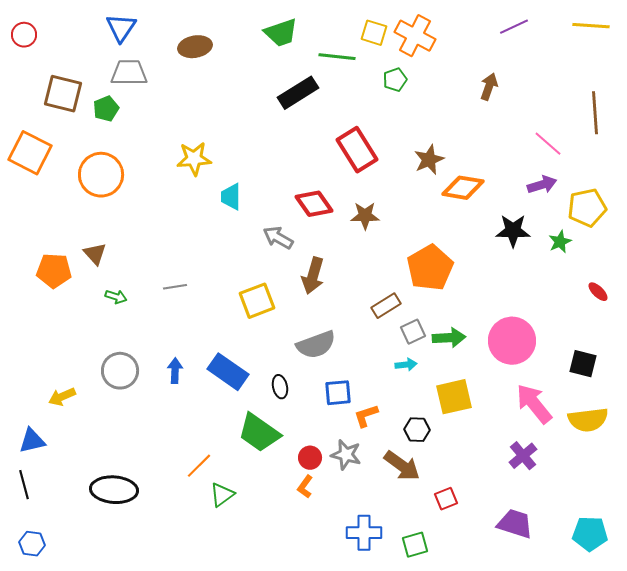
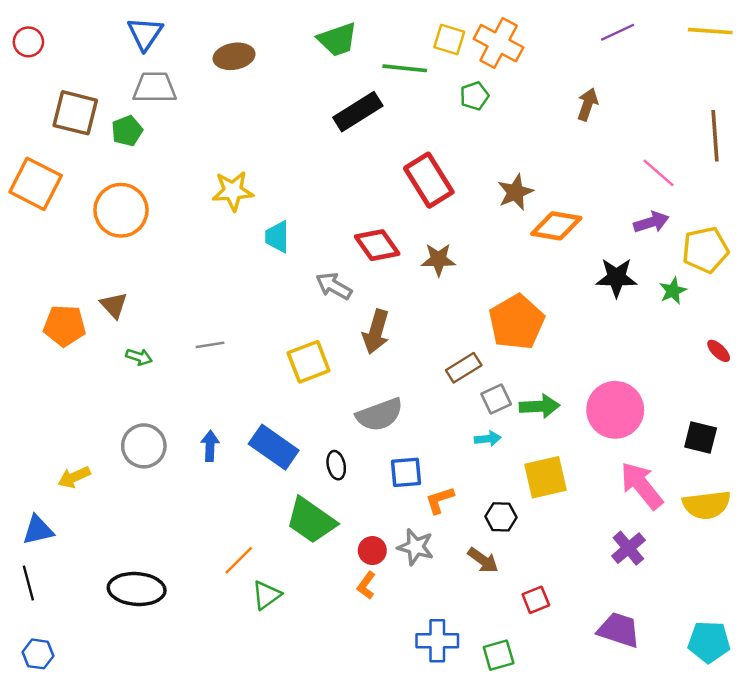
brown arrow: (402, 466) -> (483, 560), size x0.7

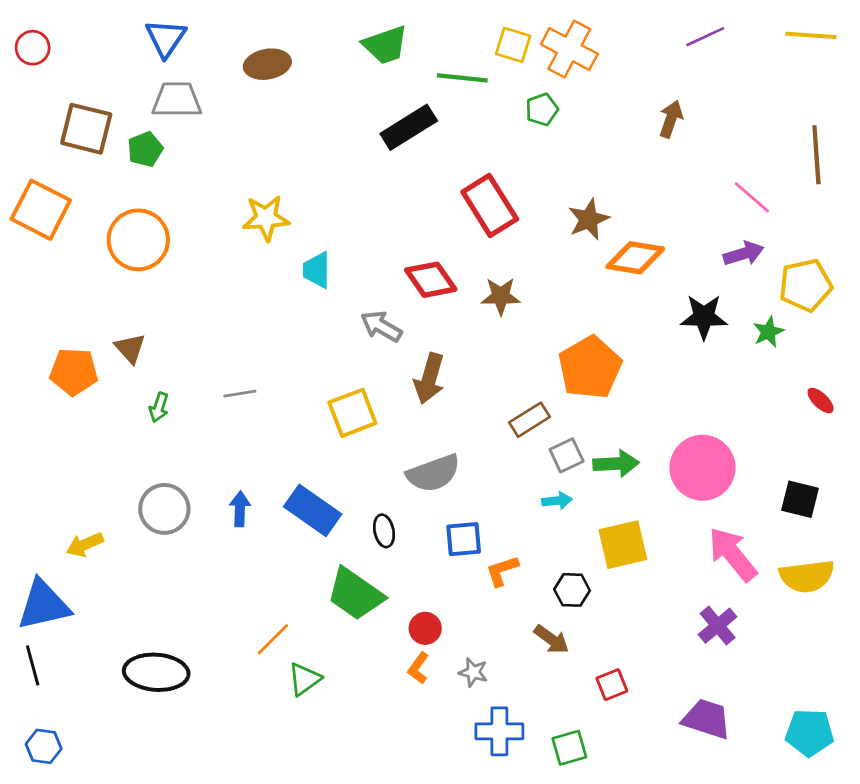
green arrow: (139, 357) -> (159, 407), turned 90
blue triangle: (38, 530) -> (44, 605), size x1.5
gray star: (416, 547) -> (473, 672), moved, size x0.7

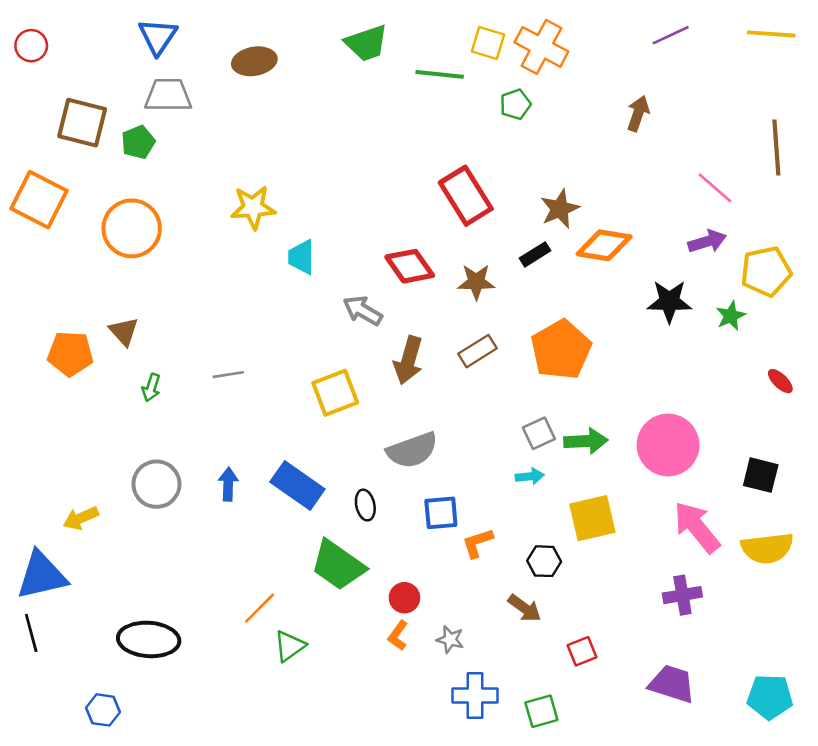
black rectangle: (409, 127) -> (535, 254), moved, size x0.6
brown rectangle: (530, 420) -> (478, 351), moved
purple cross: (718, 626) -> (682, 595), turned 30
blue hexagon: (44, 746) -> (103, 710), moved

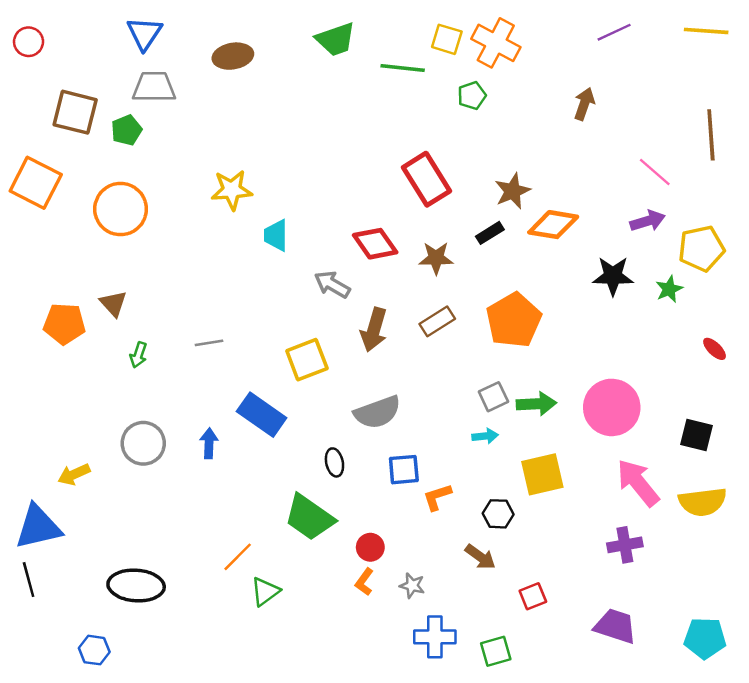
blue rectangle: (297, 485) -> (262, 415), moved

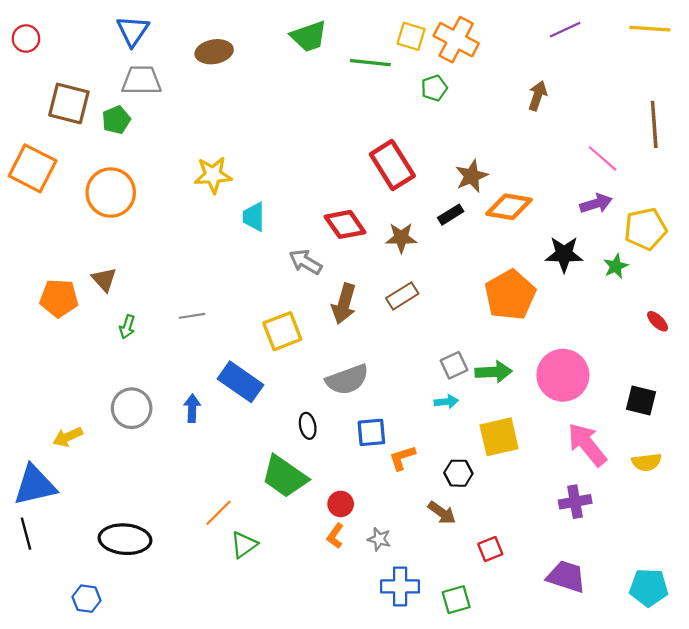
orange pentagon: (514, 320) -> (510, 295), moved
yellow semicircle: (703, 502) -> (647, 462), size x0.7

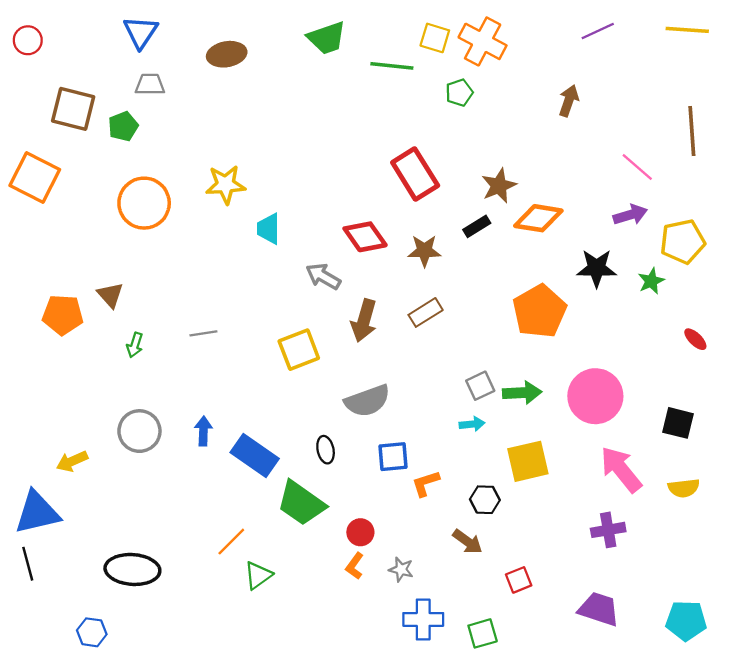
gray trapezoid: (141, 80) -> (150, 84), size x0.7
orange circle: (111, 193) -> (144, 203), moved
blue rectangle: (241, 382) -> (255, 455), moved

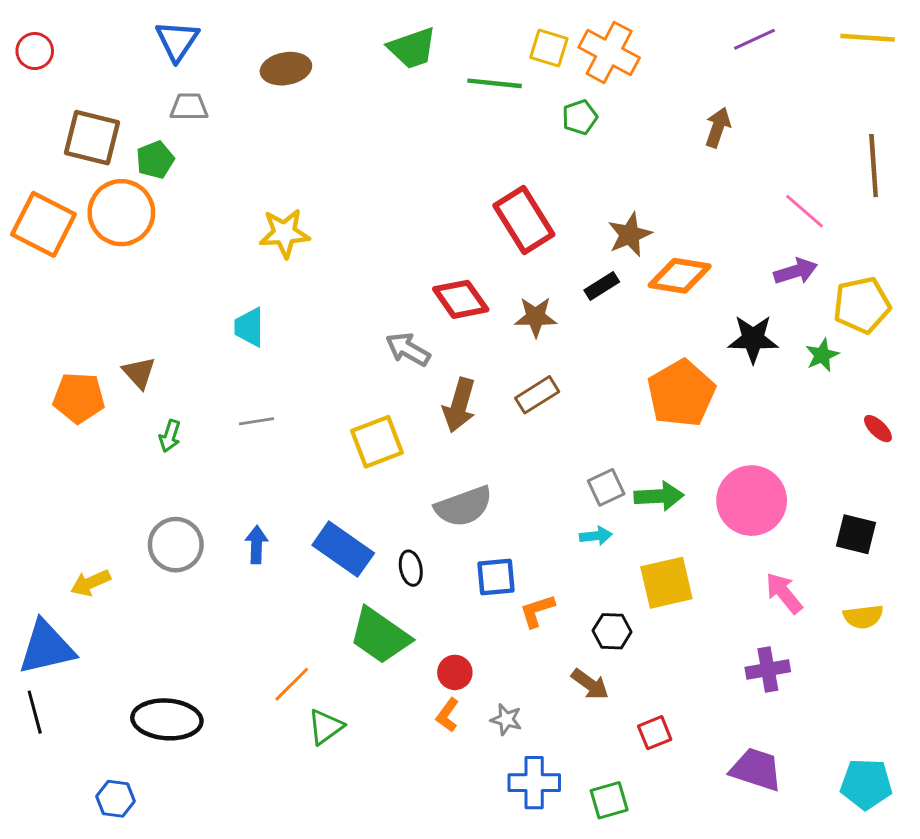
orange circle: (144, 203) -> (121, 213), moved
cyan trapezoid: (269, 229) -> (249, 327), moved
blue rectangle: (255, 455) -> (343, 549), moved
pink arrow: (621, 469) -> (784, 593), size x0.7

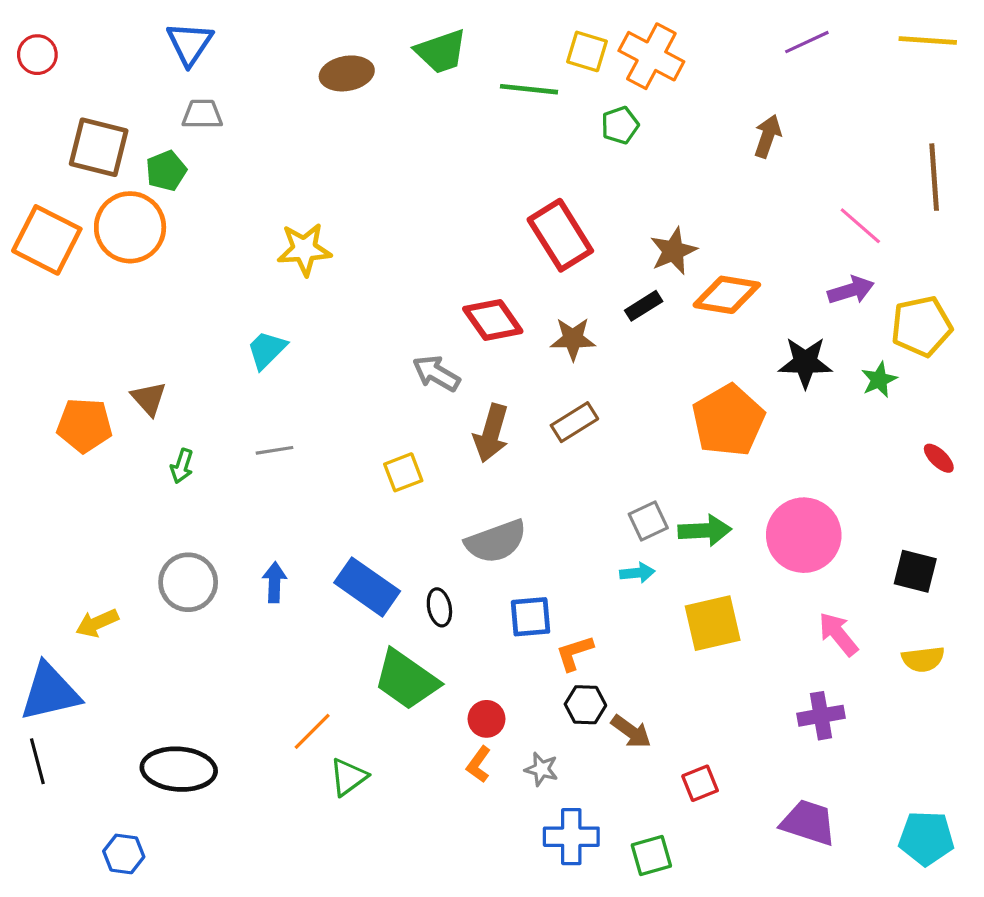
brown ellipse: (286, 69) -> (347, 73), moved
cyan trapezoid: (249, 327) -> (267, 350), turned 45
yellow square: (377, 442) -> (403, 472), size x0.7
black hexagon: (612, 631) -> (585, 705), moved

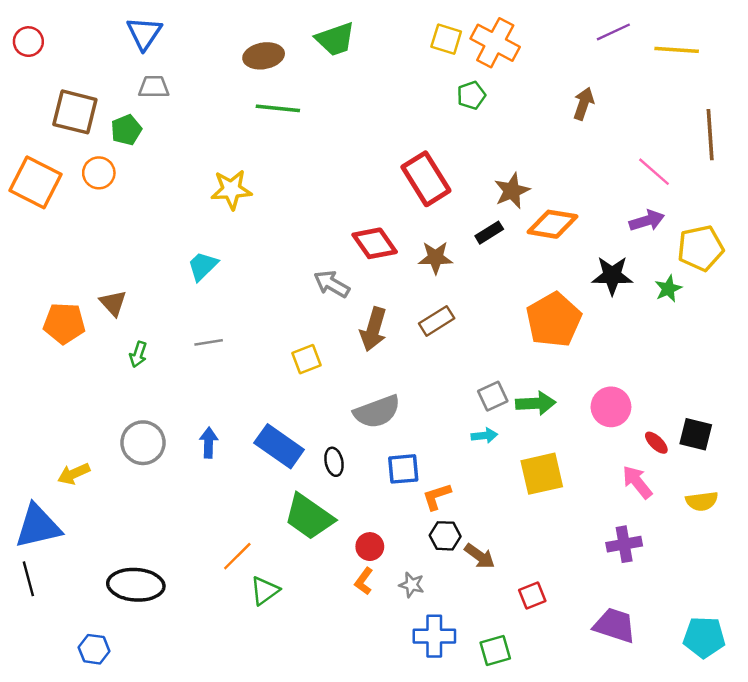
yellow line: (928, 40) -> (677, 50), moved
green line: (529, 89) -> (278, 108), moved
orange circle: (130, 227) -> (99, 173), size x0.6
red ellipse: (939, 458) -> (656, 443), moved
pink circle: (804, 535) -> (611, 407), size x0.7

